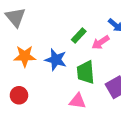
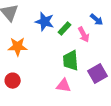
pink arrow: (101, 42) -> (84, 35), turned -84
blue star: (56, 60) -> (45, 22), moved

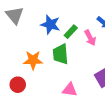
orange star: (18, 47) -> (33, 60), moved
green trapezoid: (71, 61) -> (61, 54), moved

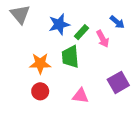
blue star: (50, 24) -> (59, 24), turned -30
red circle: (18, 85) -> (40, 91), moved

